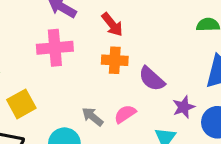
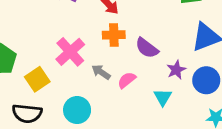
pink cross: (55, 48) -> (70, 52), moved, turned -32
gray arrow: (93, 117) -> (101, 72), moved

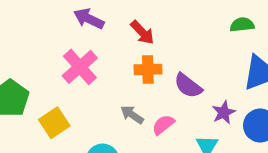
pink cross: (70, 52) -> (80, 67), moved

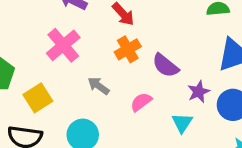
orange cross: (148, 69) -> (128, 49), turned -30
gray arrow: (132, 115) -> (99, 86), moved

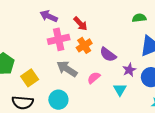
pink cross: (63, 45) -> (59, 39), moved, turned 30
gray arrow: (99, 86) -> (67, 69), size x1.5

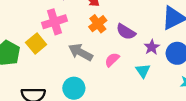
pink cross: (59, 39) -> (54, 22), moved
yellow square: (30, 78) -> (36, 43), moved

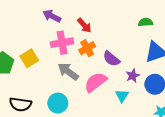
pink cross: (54, 22) -> (62, 43), moved
pink semicircle: (112, 60) -> (96, 82), size x1.6

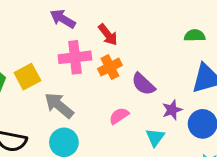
gray arrow: (68, 72) -> (59, 105), moved
pink semicircle: (96, 82) -> (119, 116), size x0.6

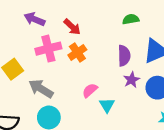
green semicircle: (195, 35) -> (131, 19), moved
purple semicircle: (143, 84) -> (124, 56), moved, turned -126
cyan triangle: (155, 137) -> (107, 105), moved

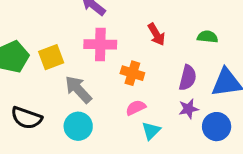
red arrow: (72, 27) -> (156, 34), moved
orange cross: (77, 52) -> (132, 73), moved, turned 36

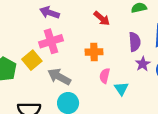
pink cross: (100, 44) -> (51, 41), moved
pink semicircle: (136, 108) -> (105, 76), turned -32

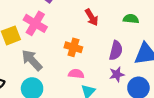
pink cross: (51, 41) -> (35, 23), turned 30
pink semicircle: (105, 76) -> (76, 74), turned 64

